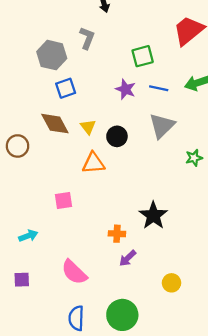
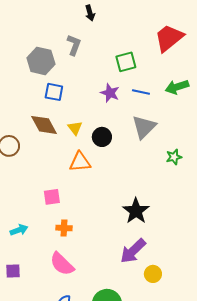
blue square: (66, 88) -> (54, 92), turned 30
orange cross: (117, 234) -> (64, 228), moved
purple arrow: (128, 258) -> (133, 251), moved, size x1.6

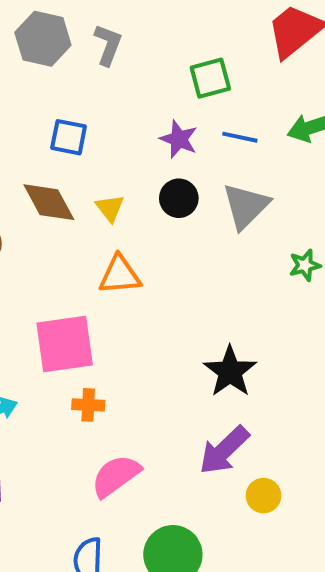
gray hexagon: (41, 61) -> (43, 39), moved
black circle: (102, 137) -> (179, 198), moved
pink square: (52, 197) -> (65, 344), size x1.8
pink semicircle: (62, 264) -> (116, 476), moved, turned 100

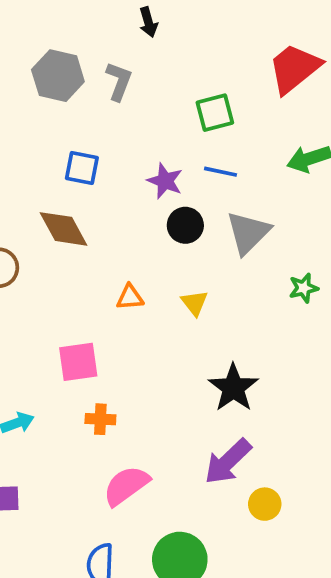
blue line: (240, 137) -> (220, 172), moved
purple star: (179, 139) -> (165, 181), moved
yellow triangle: (110, 208) -> (195, 303), moved
orange triangle: (120, 275) -> (130, 297), size x0.7
pink square: (65, 344) -> (78, 362), size x0.7

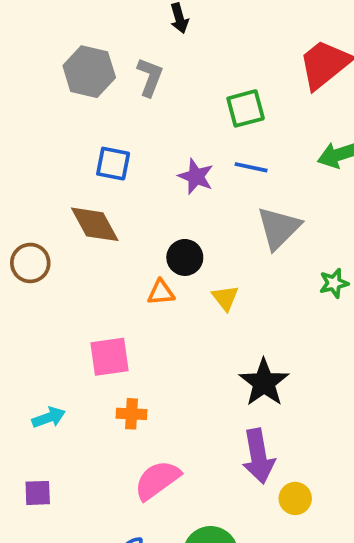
black circle: (185, 225) -> (185, 257), moved
purple arrow: (228, 462) -> (258, 456), turned -56

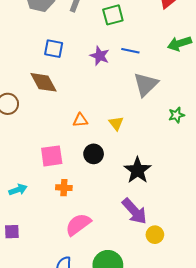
green square: (246, 108) -> (113, 15), moved
black circle: (185, 257) -> (94, 154), moved
purple arrow: (258, 456) -> (134, 211), turned -32

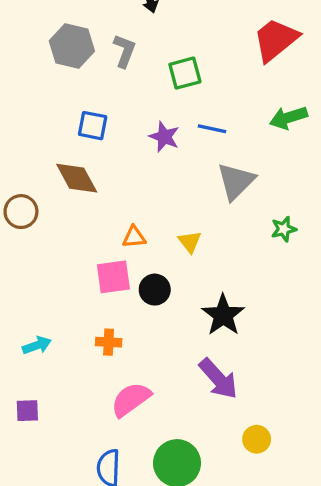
pink square: (52, 156) -> (113, 277), moved
yellow circle: (155, 235) -> (257, 439), moved

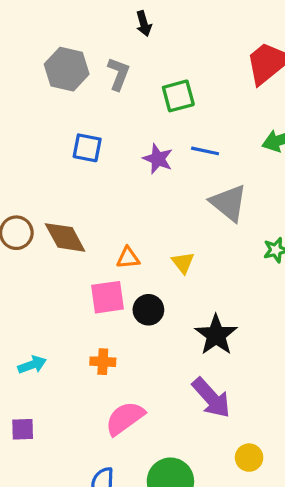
brown diamond: (77, 178) -> (65, 237), moved
gray triangle: (236, 181) -> (229, 203), turned -36

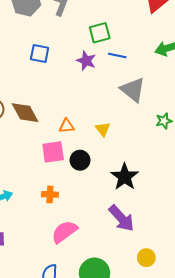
green square: (178, 96) -> (100, 33), moved

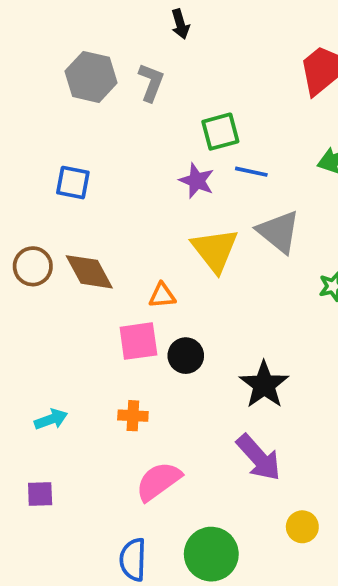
blue square: (40, 53) -> (73, 183), moved
yellow triangle: (103, 129) -> (215, 250), moved, size x1.8

